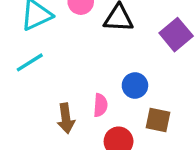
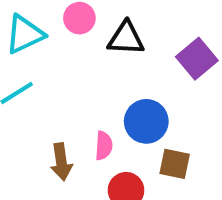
blue circle: (135, 85) -> (146, 121), size x1.4

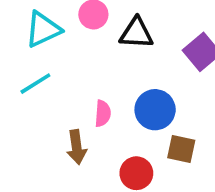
pink semicircle: (104, 146) -> (103, 113), moved

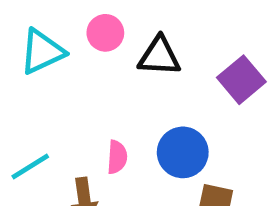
cyan line: (35, 84) -> (30, 166), moved

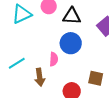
blue circle: (183, 152) -> (71, 43), moved

